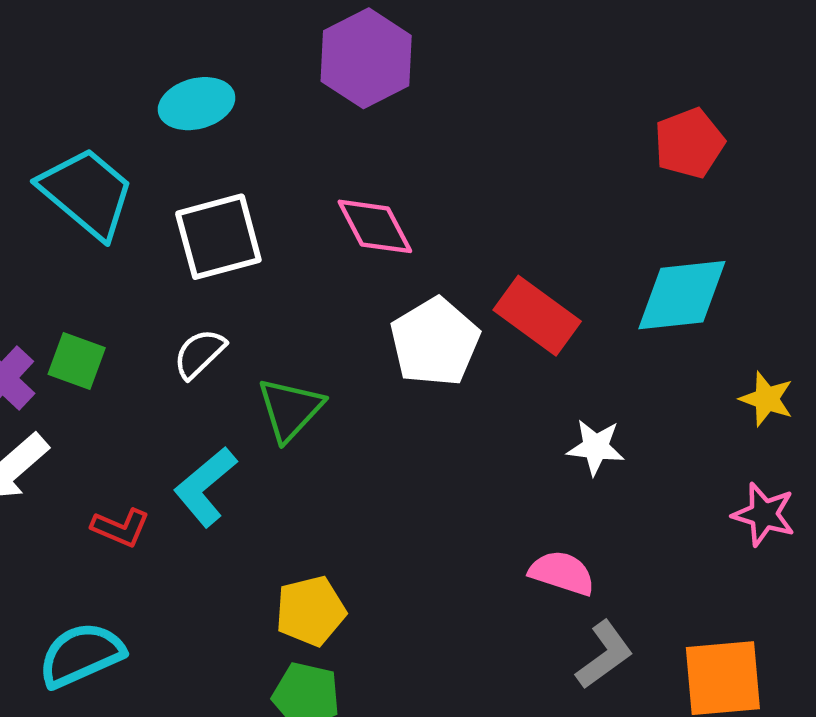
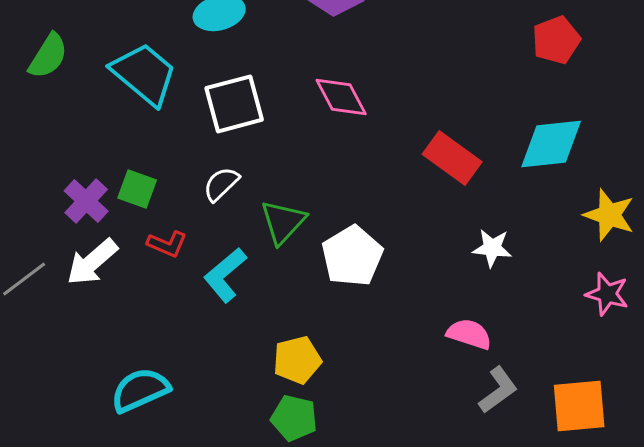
white pentagon: (435, 342) -> (352, 256), moved
yellow star: (767, 399) -> (609, 215), size x1.4
red L-shape: (121, 528) -> (167, 244), moved

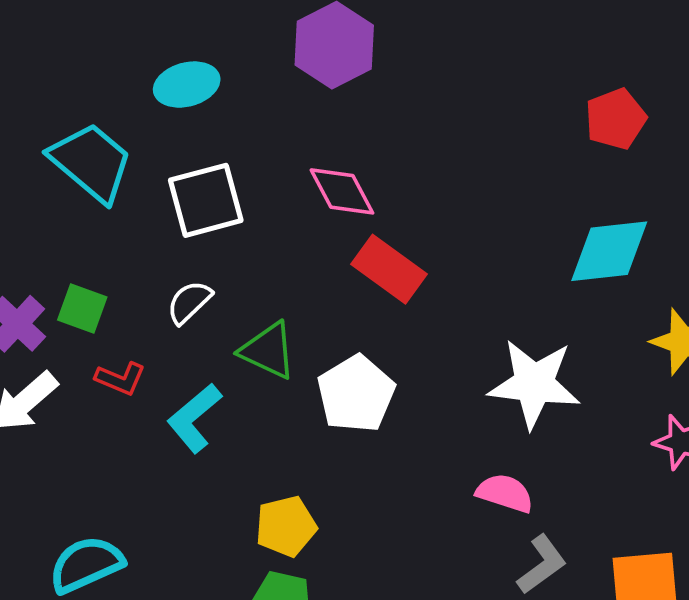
red rectangle: (452, 158) -> (389, 269), moved
green triangle: (283, 222) -> (268, 351), turned -48
white star: (492, 248) -> (534, 384), size x1.8

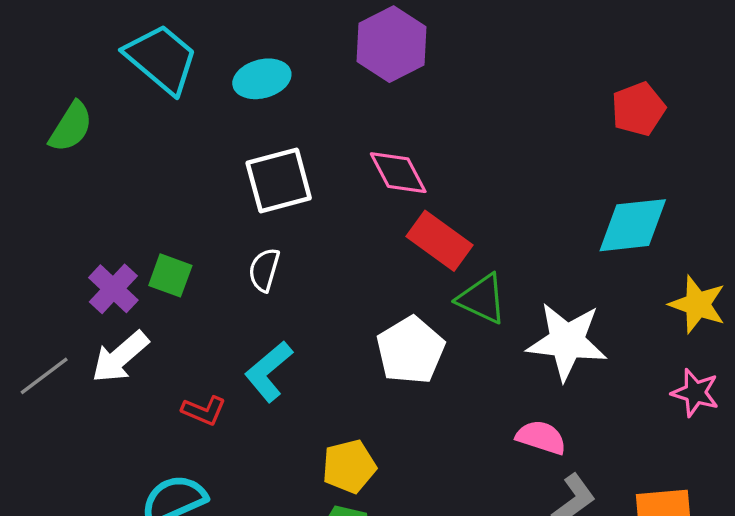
cyan trapezoid: (91, 162) -> (161, 59), moved
white semicircle: (189, 302) -> (264, 270), turned -30
green triangle: (268, 351) -> (482, 299), moved
red L-shape: (120, 379) -> (204, 411), moved

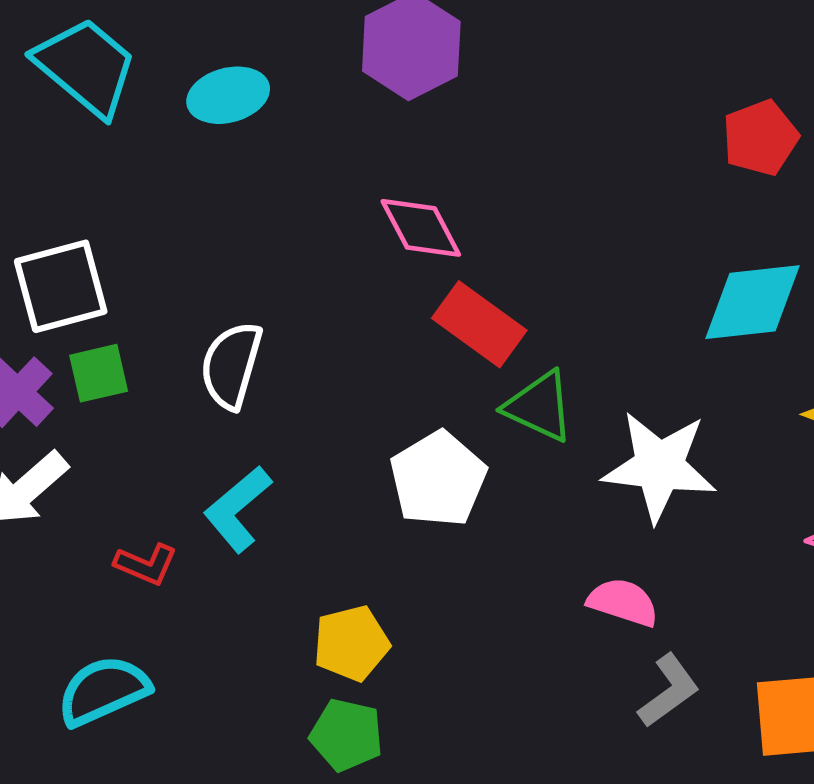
white square: (279, 180) -> (61, 286), moved
white semicircle: (264, 270) -> (231, 365), size x1.4
green square: (170, 275) -> (99, 373), turned -33

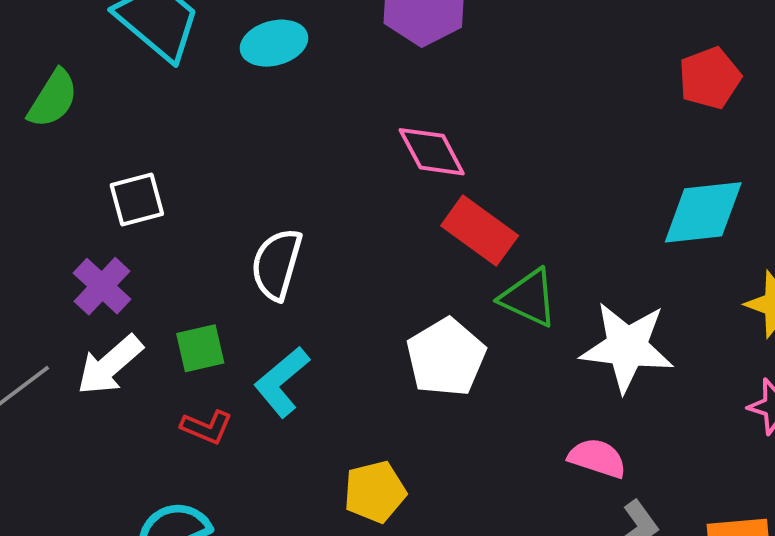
white square: (61, 286) -> (137, 200), size x0.7
green square: (99, 373) -> (200, 348), moved

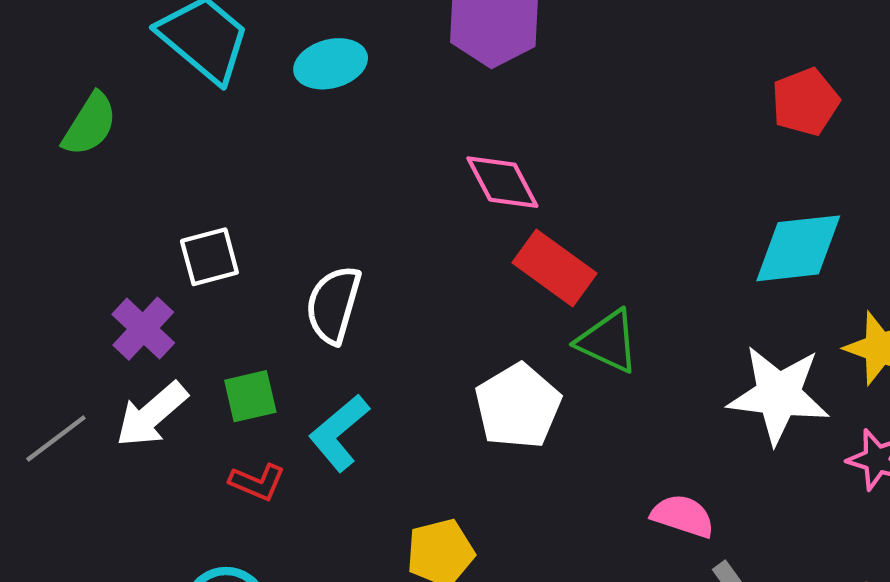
white square: (137, 200) -> (209, 257), moved
white star: (627, 347) -> (778, 395), moved

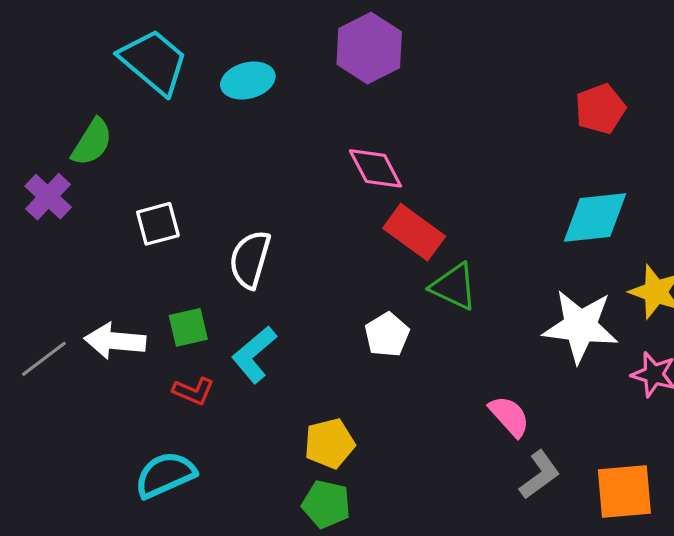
green semicircle: (90, 124) -> (92, 142), moved
purple cross: (143, 329) -> (48, 197), moved
white pentagon: (518, 406) -> (387, 335), size x0.7
white arrow: (152, 415) -> (115, 341), turned 46
pink semicircle: (683, 516) -> (509, 416), turned 30

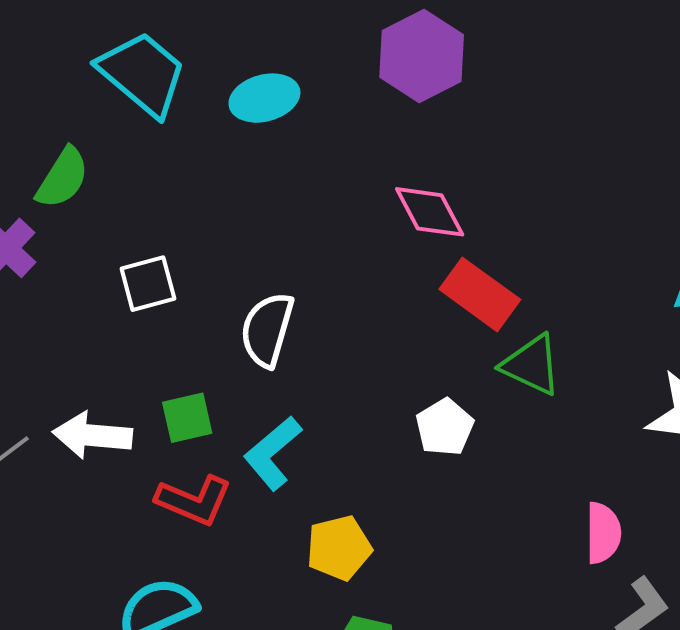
red L-shape: (193, 391) -> (194, 500), size x1.4
pink semicircle: (509, 416) -> (603, 533), turned 42
yellow pentagon: (329, 443) -> (339, 548), moved

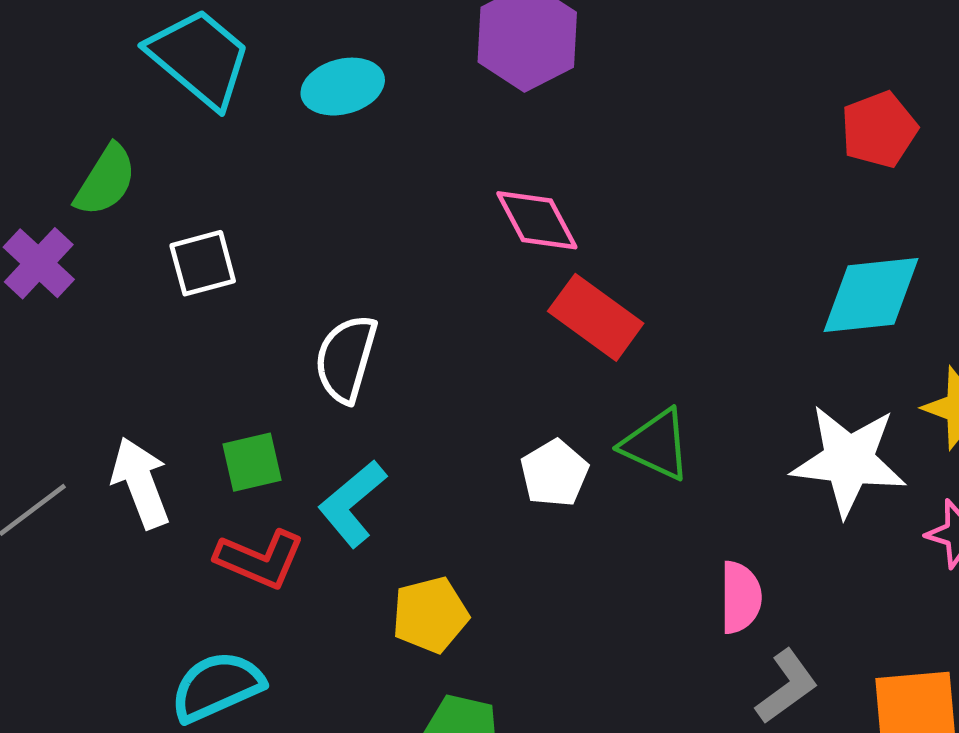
white square: (148, 284) -> (203, 263), moved
green triangle: (531, 365) -> (656, 445), moved
white arrow: (92, 435) -> (141, 483), turned 64

